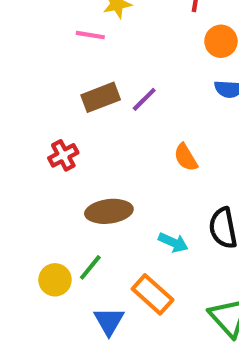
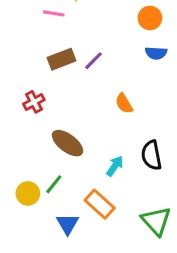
brown ellipse: (109, 211) -> (68, 143), turned 44
cyan arrow: (173, 242) -> (115, 166), turned -80

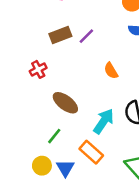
cyan arrow: (115, 166) -> (104, 121), size x1.5
yellow circle: (28, 193) -> (42, 166), moved

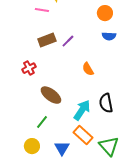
orange rectangle: (91, 152) -> (83, 135), moved
blue triangle: (65, 168) -> (62, 148), moved

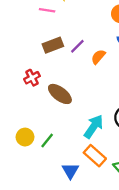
orange semicircle: (88, 69) -> (98, 57), moved, turned 72
brown ellipse: (51, 95) -> (60, 94), moved
yellow circle: (32, 146) -> (25, 137), moved

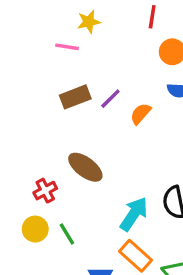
red cross: (32, 78) -> (45, 191), moved
green line: (47, 141) -> (67, 234), turned -70

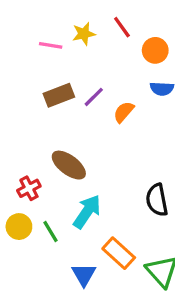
red line: (152, 17) -> (122, 27), moved, turned -45
yellow star: (89, 22) -> (84, 34), moved
cyan arrow: (134, 214) -> (87, 212), moved

